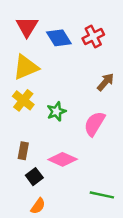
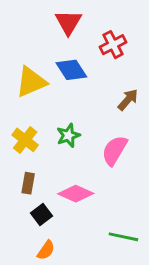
red triangle: (27, 27) -> (68, 22), moved
blue diamond: (59, 38) -> (71, 70), moved
yellow cross: (23, 100) -> (25, 140), moved

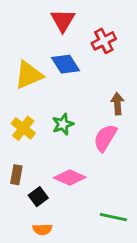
brown arrow: (128, 100) -> (117, 104), moved, turned -45
brown rectangle: (28, 183) -> (16, 175), moved
orange semicircle: (46, 250) -> (42, 229), turned 54

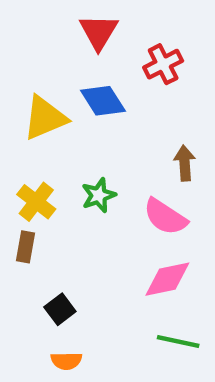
pink semicircle: (105, 138) -> (165, 217), turned -88
brown rectangle: (16, 175) -> (26, 247), moved
pink diamond: (70, 178) -> (167, 279), moved, turned -36

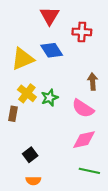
red cross: (163, 64) -> (82, 32), turned 30
yellow cross: (36, 202) -> (27, 93), moved
brown rectangle: (26, 247) -> (13, 114), moved

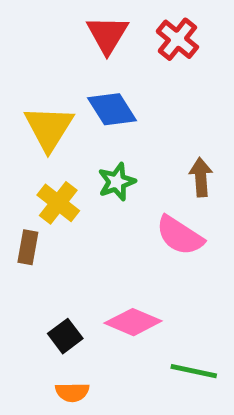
red cross: (82, 32) -> (177, 39), moved, turned 36
yellow triangle: (23, 59) -> (49, 128), turned -35
green star: (50, 98) -> (117, 182), moved
pink diamond: (84, 140) -> (133, 322), moved, turned 35

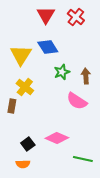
green star: (117, 182) -> (62, 72), moved
orange semicircle: (72, 392) -> (23, 164), moved

